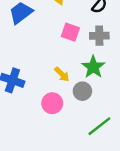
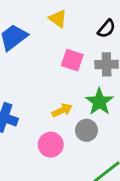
yellow arrow: (62, 74) -> (62, 110), turned -70

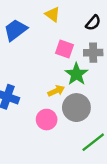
green star: (99, 102) -> (76, 74), moved
gray circle: (86, 130) -> (76, 108), size x1.5

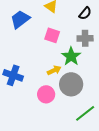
pink square: (64, 49) -> (52, 35), moved

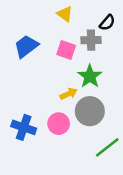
blue trapezoid: (20, 19) -> (26, 46), moved
gray cross: (85, 38) -> (91, 40), moved
blue cross: (13, 75) -> (24, 127), moved

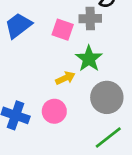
gray circle: (90, 111) -> (107, 97), moved

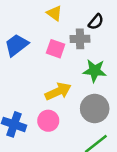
green star: (89, 59) -> (95, 71), moved, turned -30
yellow arrow: (65, 78) -> (58, 91), size x1.5

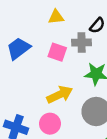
yellow triangle: (54, 13) -> (56, 17), turned -42

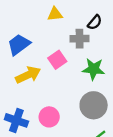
pink square: (57, 52) -> (57, 60), moved, turned 36
yellow arrow: (60, 95) -> (28, 75), moved

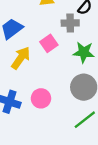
yellow arrow: (28, 75) -> (21, 58), turned -30

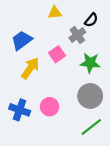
gray cross: (70, 23) -> (77, 35), turned -35

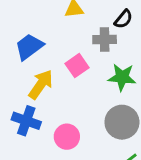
gray cross: (77, 35) -> (105, 39), turned 35
blue cross: (20, 110) -> (26, 121), moved

